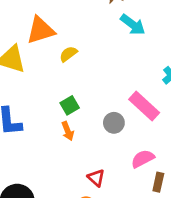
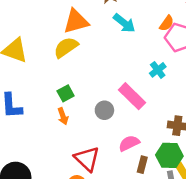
orange triangle: (41, 30) -> (76, 21), moved
yellow semicircle: (68, 54) -> (66, 47), size x1.5
red triangle: (96, 178) -> (87, 159), size x1.6

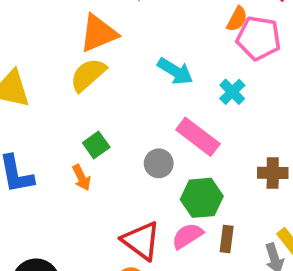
cyan arrow: (124, 23) -> (175, 71), moved
orange arrow: (63, 116) -> (81, 178), moved
pink semicircle: (129, 143) -> (187, 236), moved
green hexagon: (169, 155) -> (202, 198), moved

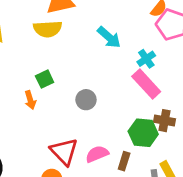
yellow semicircle: (88, 75) -> (48, 29), turned -152
pink rectangle: (198, 137) -> (146, 84), moved
green hexagon: (202, 198) -> (143, 133), moved

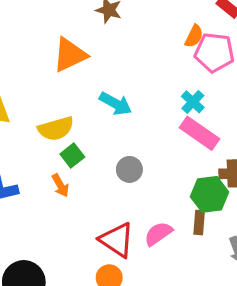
yellow semicircle: (48, 29) -> (56, 129), moved
cyan arrow: (109, 37) -> (116, 104), moved
brown rectangle: (124, 161) -> (199, 223), moved

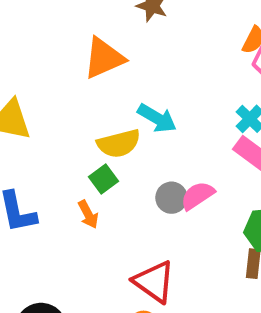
yellow semicircle: (56, 129) -> (119, 143), moved
pink semicircle: (158, 234) -> (197, 196), moved

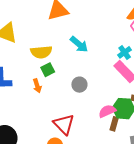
yellow semicircle: (119, 143) -> (41, 52), moved
pink semicircle: (197, 196) -> (107, 111), moved

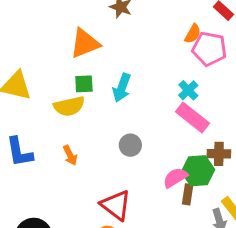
cyan arrow: (79, 44) -> (122, 88), turned 78
green square: (48, 70) -> (84, 84), moved, turned 32

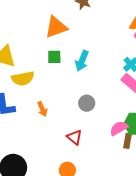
yellow semicircle: (69, 106) -> (23, 78), moved
red triangle: (116, 205) -> (74, 137), moved, size x0.7

